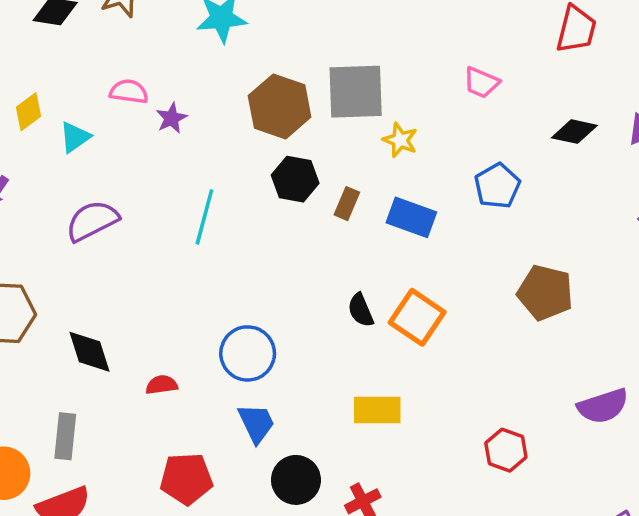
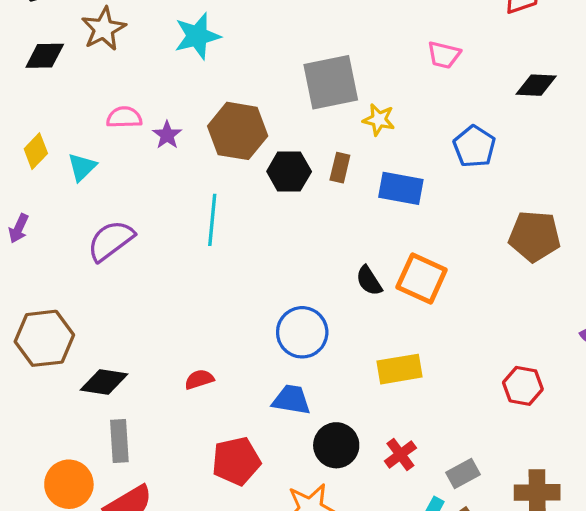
brown hexagon: (280, 106) -> (238, 131), moved
brown rectangle: (347, 204) -> (340, 168), moved
black diamond: (89, 352) -> (104, 382), moved, turned -54
blue circle: (248, 353) -> (302, 332), moved
blue trapezoid: (256, 423) -> (291, 400), turned -45

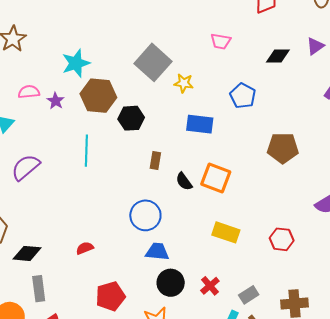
cyan star: (197, 36) -> (76, 63), moved
gray square: (331, 82) -> (153, 62), turned -33
brown rectangle: (340, 168) -> (155, 161), moved
yellow rectangle: (399, 369) -> (226, 232), moved, turned 32
blue trapezoid: (291, 400) -> (157, 252), moved

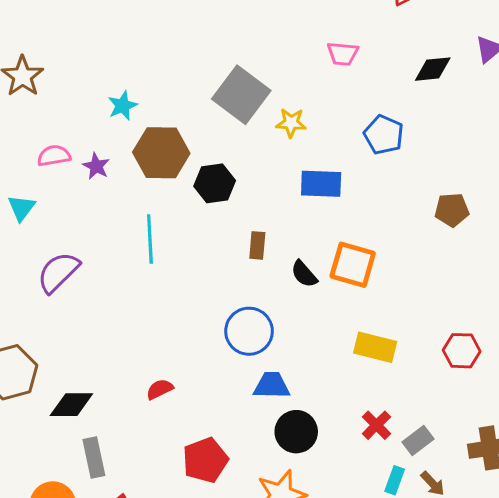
cyan star: (76, 63) -> (123, 106), size x0.7
brown pentagon: (283, 148) -> (452, 210), size x0.7
red cross: (210, 286) -> (376, 425), moved

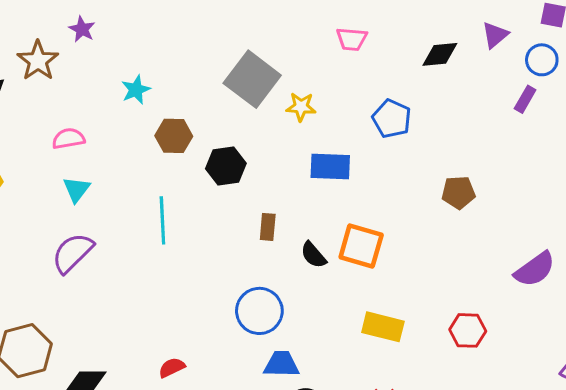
brown hexagon: (161, 153) -> (174, 136), size x0.7
purple star: (96, 166) -> (82, 29), moved
cyan triangle: (21, 208) -> (76, 189), moved

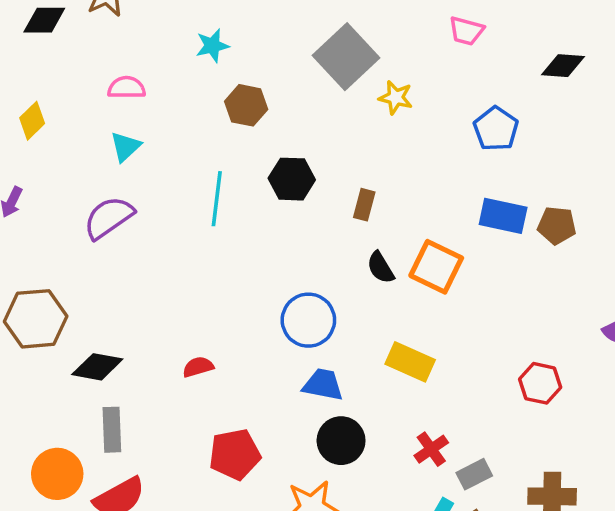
black hexagon: (226, 166) -> (292, 179), moved
blue rectangle: (330, 167) -> (503, 216), moved
brown rectangle: (268, 227) -> (364, 205), moved
yellow rectangle: (383, 327) -> (410, 362), moved

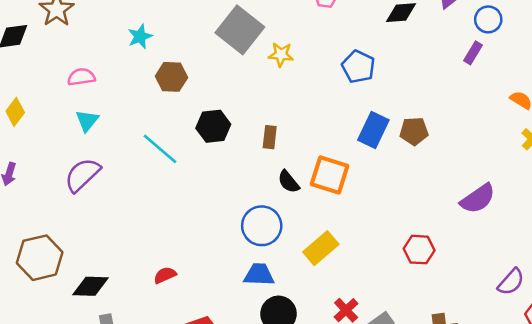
cyan line: (217, 199) -> (160, 149), turned -48
blue rectangle: (503, 216) -> (373, 130), turned -68
blue circle: (308, 320) -> (262, 226), moved
yellow rectangle: (410, 362) -> (321, 248), turned -56

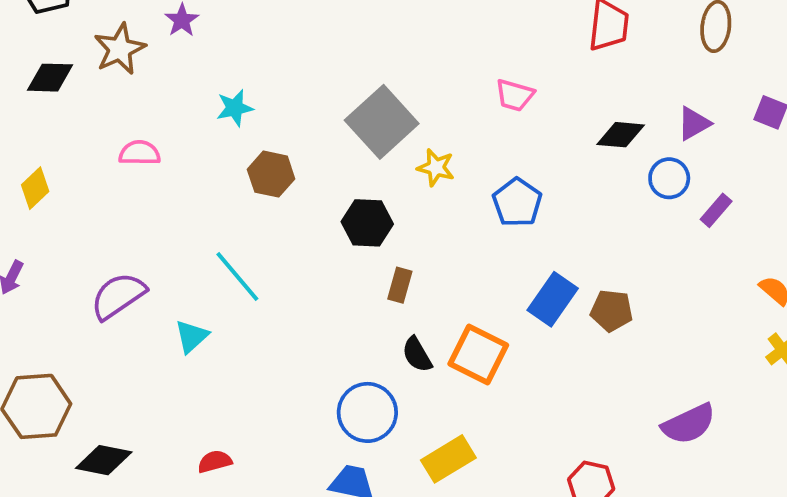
blue circle: (488, 19) -> (669, 178), moved
blue pentagon: (358, 67) -> (517, 202), moved
cyan triangle: (87, 121) -> (192, 336), moved
black hexagon: (213, 126) -> (367, 223), moved

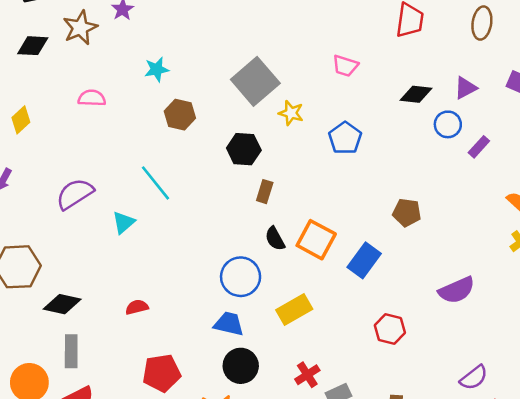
blue rectangle: (553, 299) -> (364, 260), moved

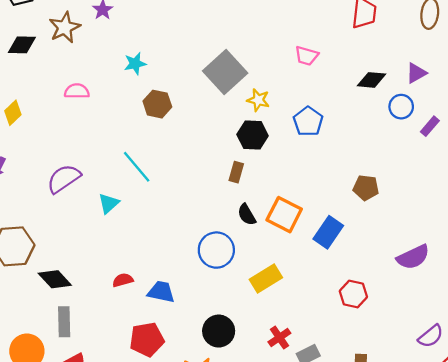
black hexagon: (244, 149) -> (253, 135), moved
black diamond: (62, 304) -> (55, 279), turned 36
blue trapezoid: (229, 324) -> (161, 292), moved

